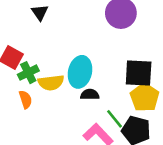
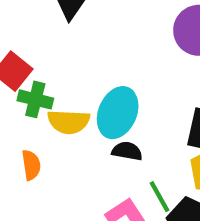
green cross: (28, 73) -> (35, 99), turned 30
orange semicircle: (25, 99) -> (31, 165), moved

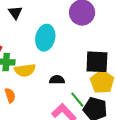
cyan ellipse: (118, 113) -> (45, 38), moved

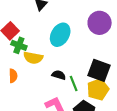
green line: (77, 100) -> (74, 83), moved

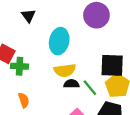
yellow semicircle: (33, 58) -> (65, 70), moved

